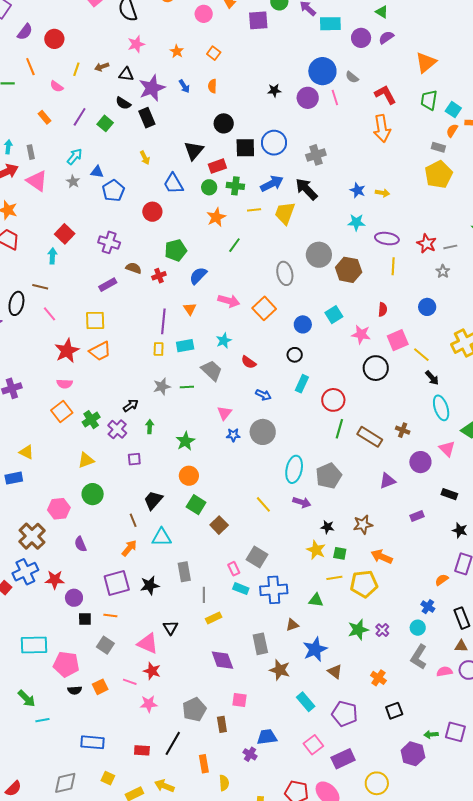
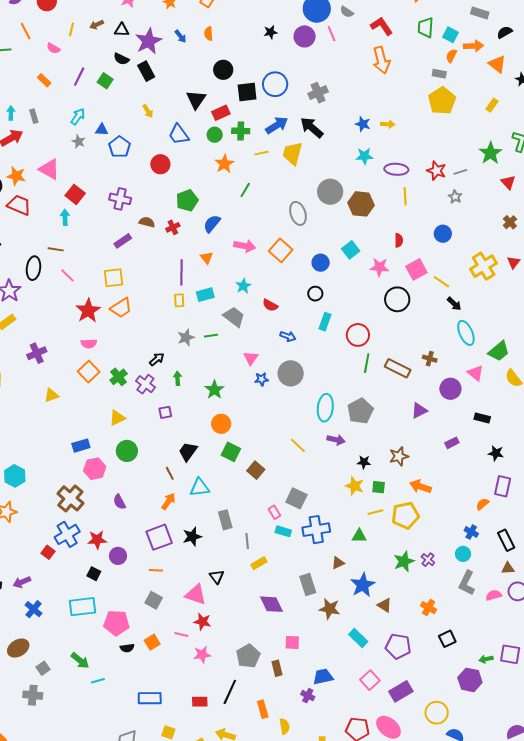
pink triangle: (37, 181) -> (49, 169), moved
yellow triangle: (26, 452) -> (51, 395), moved, turned -42
blue rectangle: (14, 478) -> (81, 446), moved
black square: (85, 619) -> (94, 574), moved, turned 32

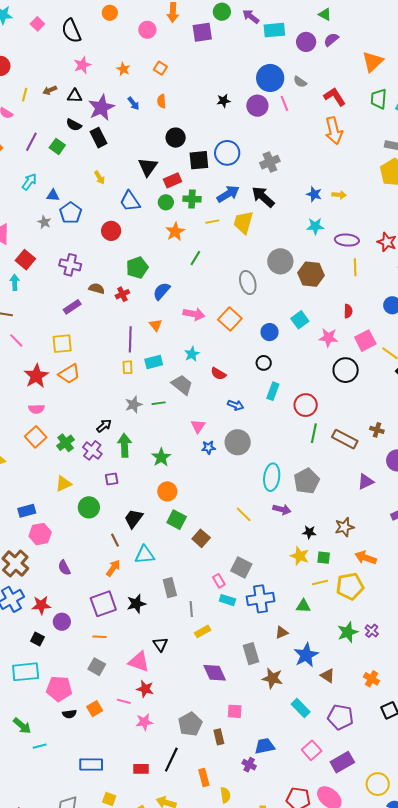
gray star: (79, 142) -> (44, 222), moved
green arrow: (178, 378) -> (124, 445), size x1.6
green circle: (127, 451) -> (89, 507), moved

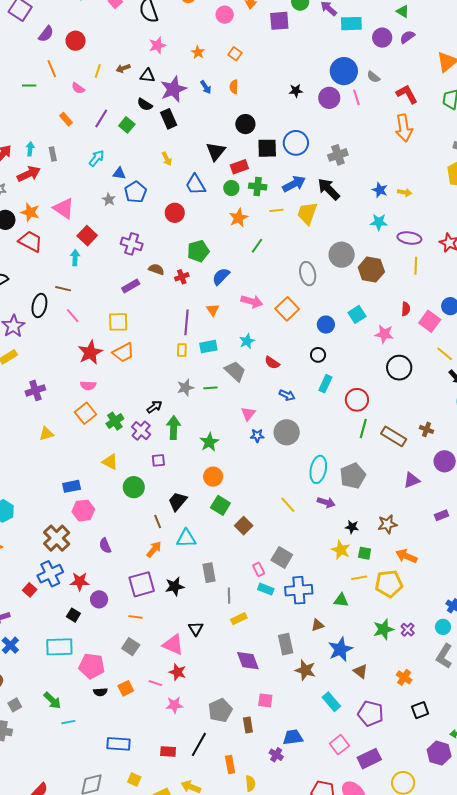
pink square: (365, 341) -> (430, 321), moved, turned -30
yellow triangle: (63, 484) -> (110, 462), turned 48

